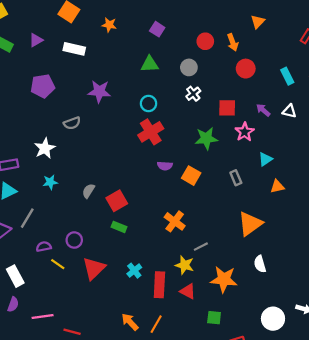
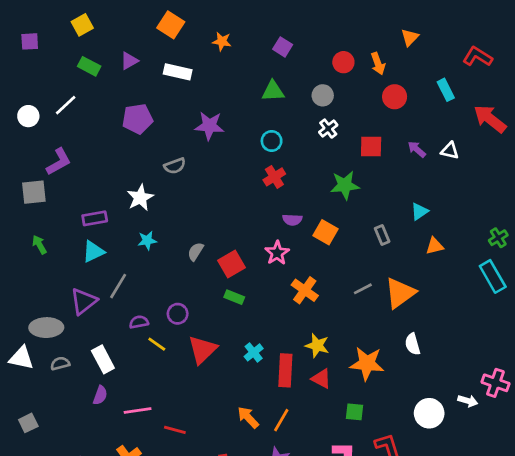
cyan rectangle: (287, 76) -> (446, 90), moved
red cross: (151, 132) -> (274, 177), size x0.7
pink star: (245, 132) -> (277, 253), moved
gray line: (201, 247) -> (363, 289), moved

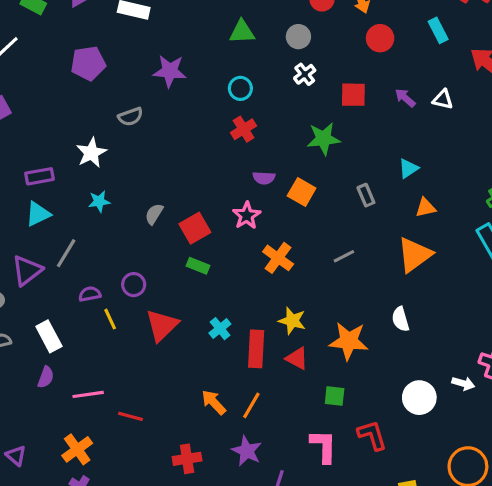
orange triangle: (400, 293) -> (415, 255), moved
yellow line: (157, 344) -> (110, 319), turned 30

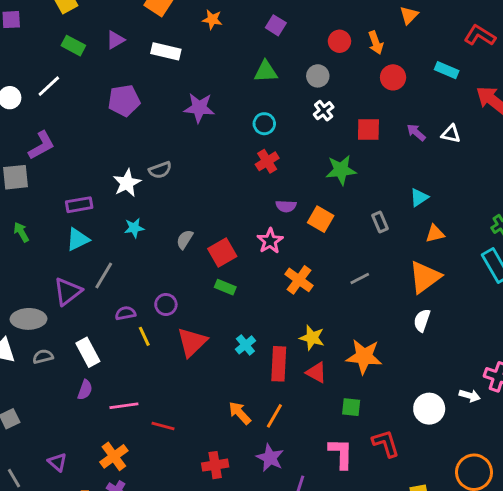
cyan rectangle: (438, 30) -> (447, 70), turned -40
gray semicircle: (131, 117) -> (160, 170), moved
white semicircle: (400, 319) -> (422, 320), moved, turned 35

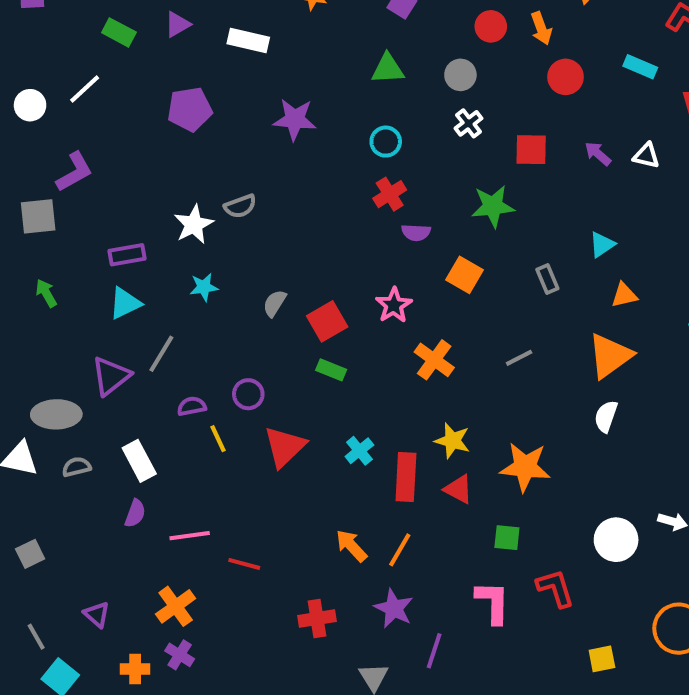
purple semicircle: (286, 206) -> (416, 232), moved

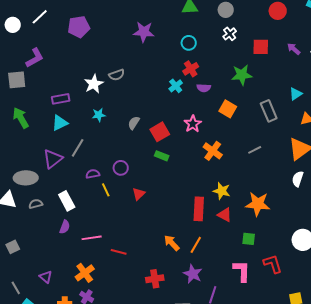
purple pentagon: (190, 109) -> (79, 27), moved
gray rectangle: (547, 279) -> (269, 111), size x1.5
green arrow: (46, 293) -> (21, 118), size x1.5
red triangle: (285, 447) -> (139, 194), size x0.6
cyan cross: (359, 451) -> (176, 86), moved

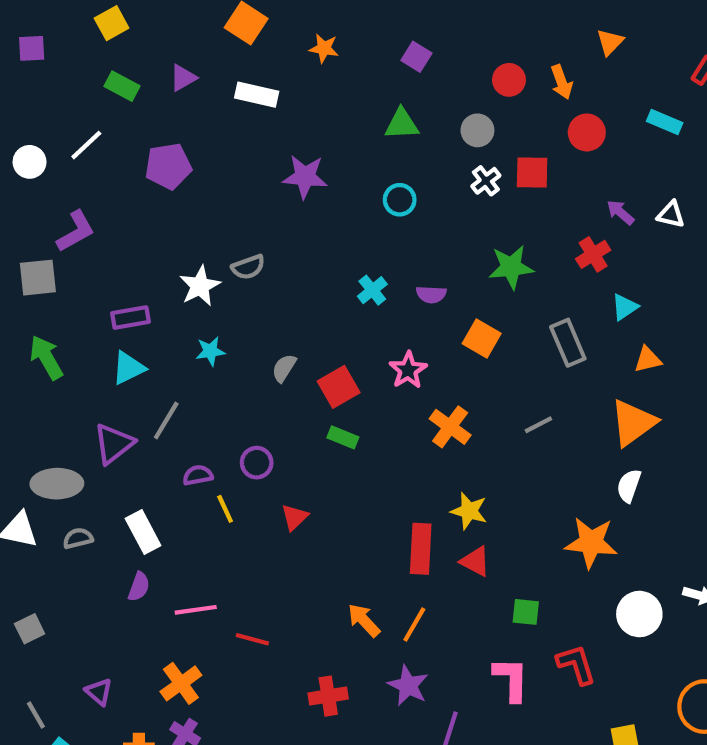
red square: (261, 47) -> (532, 172), moved
red cross: (191, 69) -> (593, 254), moved
orange star: (258, 204) -> (591, 543), moved

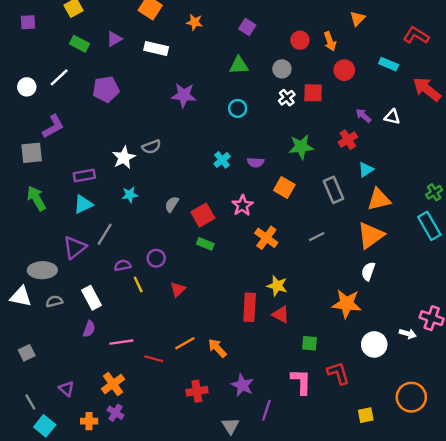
orange triangle: (648, 360) -> (379, 199), size x1.5
orange line: (414, 625) -> (185, 343), moved, turned 30

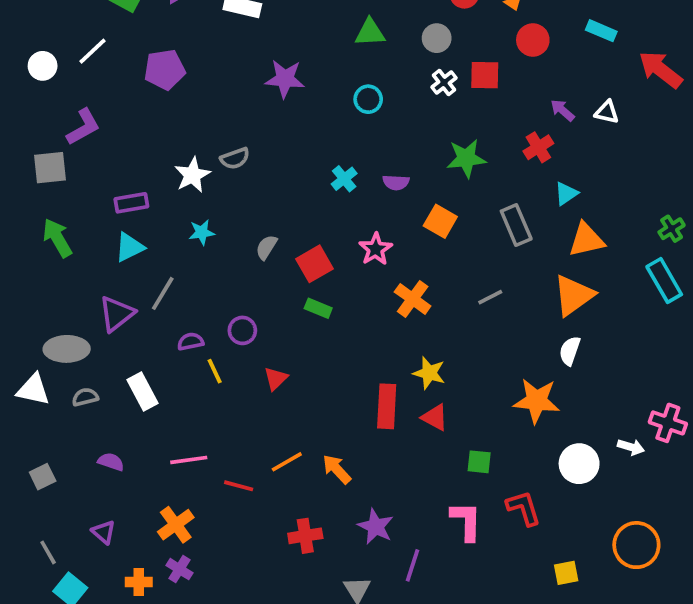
purple semicircle: (89, 329) -> (111, 462), moved, turned -91

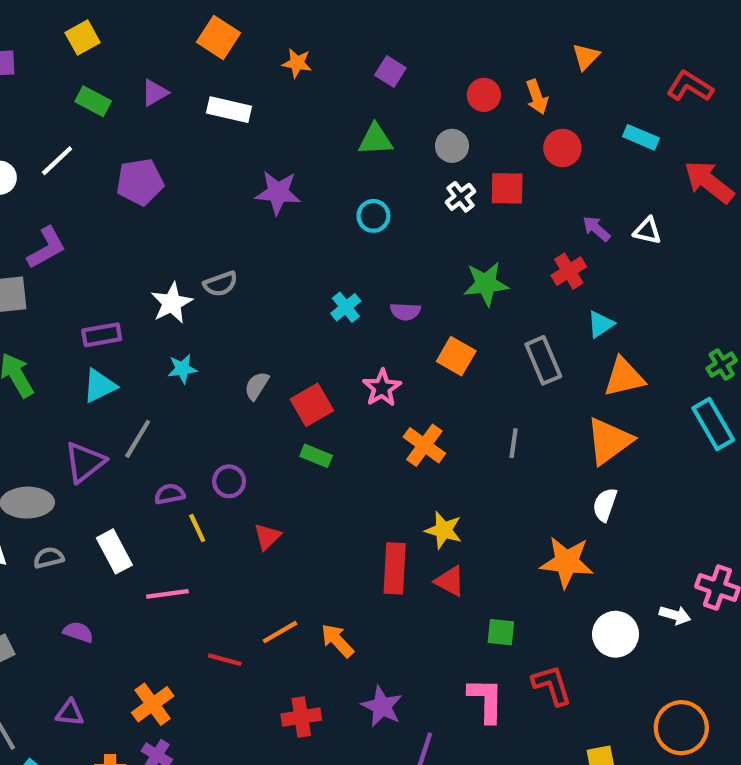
gray line: (490, 297) -> (514, 443), turned -55
pink line: (189, 460) -> (167, 594), moved
purple triangle: (104, 532) -> (70, 713), turned -35

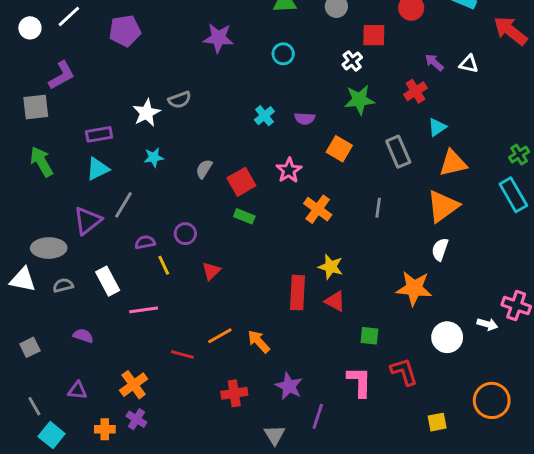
white cross: (460, 197) -> (352, 61), moved

